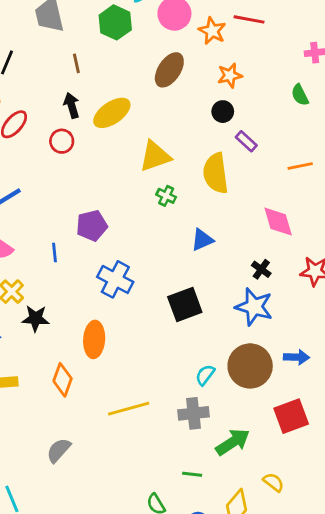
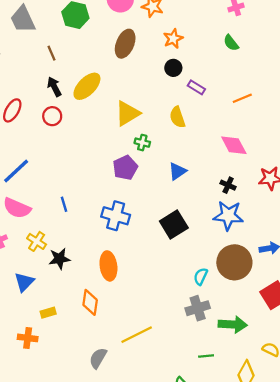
yellow semicircle: (216, 173) -> (177, 117), size x0.7
purple pentagon: (92, 226) -> (125, 168), moved
yellow line: (129, 409) -> (137, 335), moved
green arrow: (233, 442) -> (233, 324), turned 48

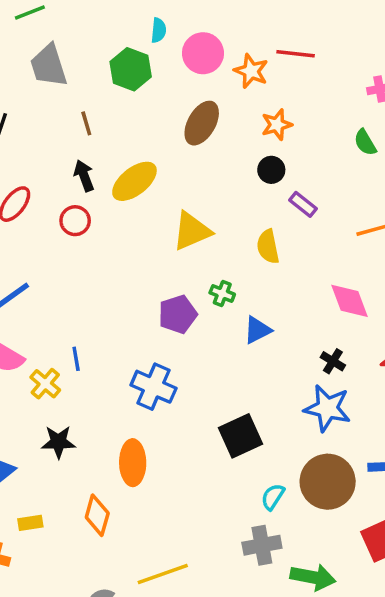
green cross: (142, 143) -> (222, 294), moved
black square: (174, 225) -> (240, 436), moved
yellow cross: (37, 241) -> (45, 384), moved

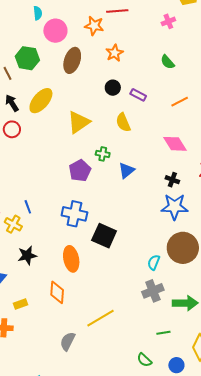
pink circle: (203, 53) -> (55, 31), moved
green hexagon: (131, 69) -> (27, 58), moved
green semicircle: (365, 142) -> (168, 62), moved
black circle: (271, 170) -> (113, 88), moved
black square: (240, 436) -> (104, 236), moved, turned -30

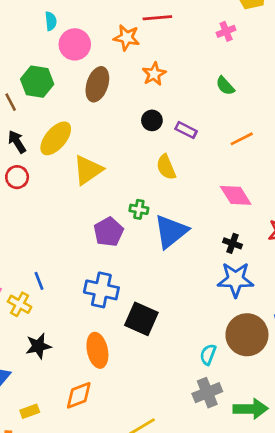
yellow triangle: (79, 122) -> (88, 170), moved
blue triangle: (126, 170) -> (171, 231), size x1.6
orange diamond: (57, 292) -> (79, 395), turned 65

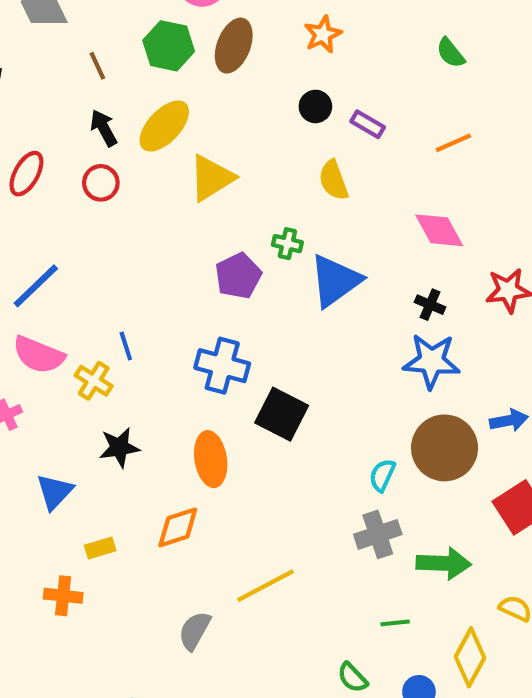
green hexagon: (37, 82) -> (169, 46), moved
green semicircle: (225, 86) -> (451, 53), moved

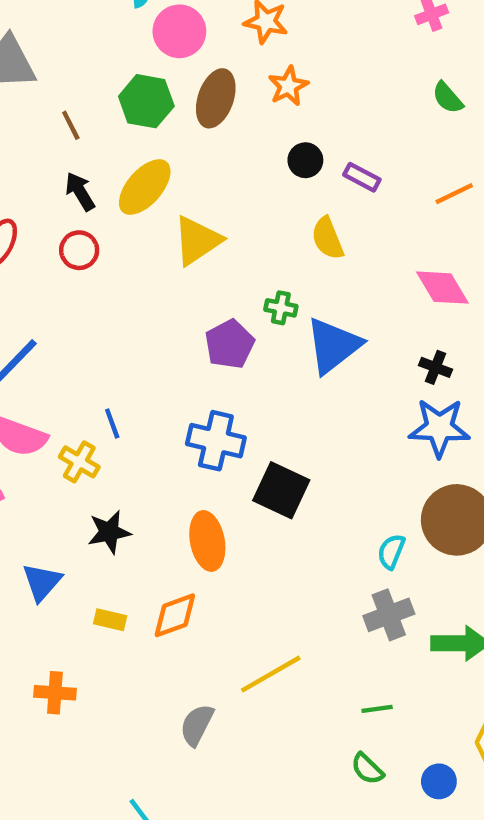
orange star: (323, 34) -> (288, 86), moved
yellow rectangle: (100, 548) -> (110, 620), moved, turned 32
green line: (395, 623) -> (377, 709), moved

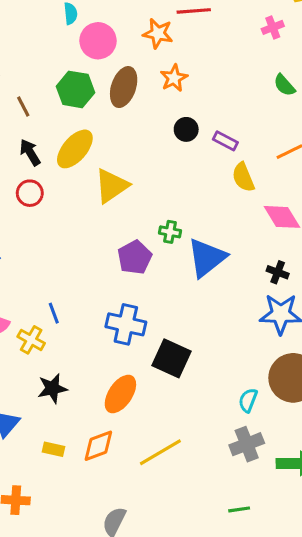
yellow semicircle: (327, 238) -> (243, 177), moved
orange ellipse: (207, 541) -> (120, 394), turned 45
yellow line: (271, 674) -> (160, 452), moved

